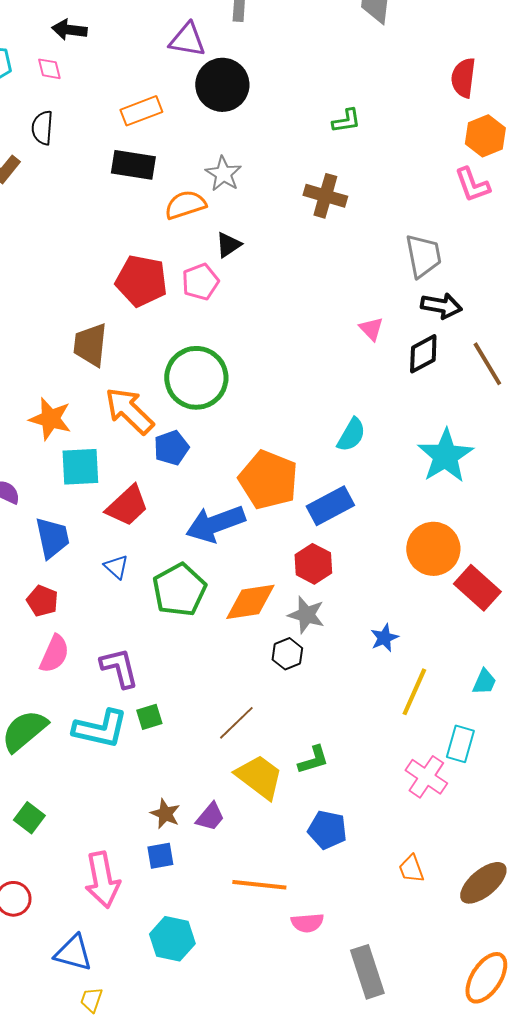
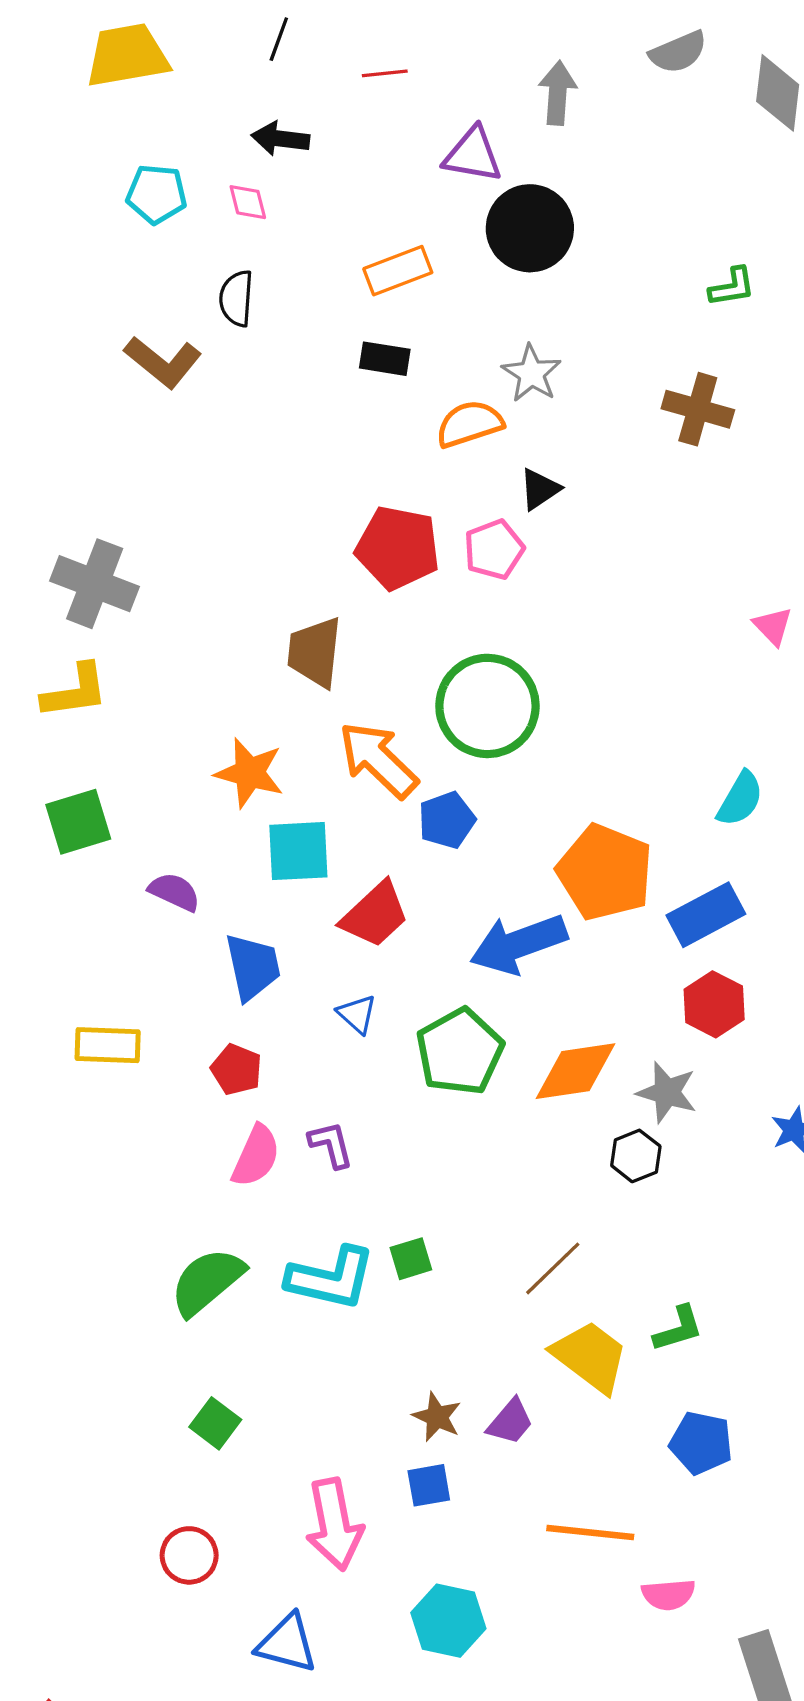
black rectangle: (133, 165) -> (385, 359), size x0.7
red hexagon: (313, 564) -> (714, 1004), moved
purple L-shape: (119, 668) -> (331, 1145), moved, size x0.7

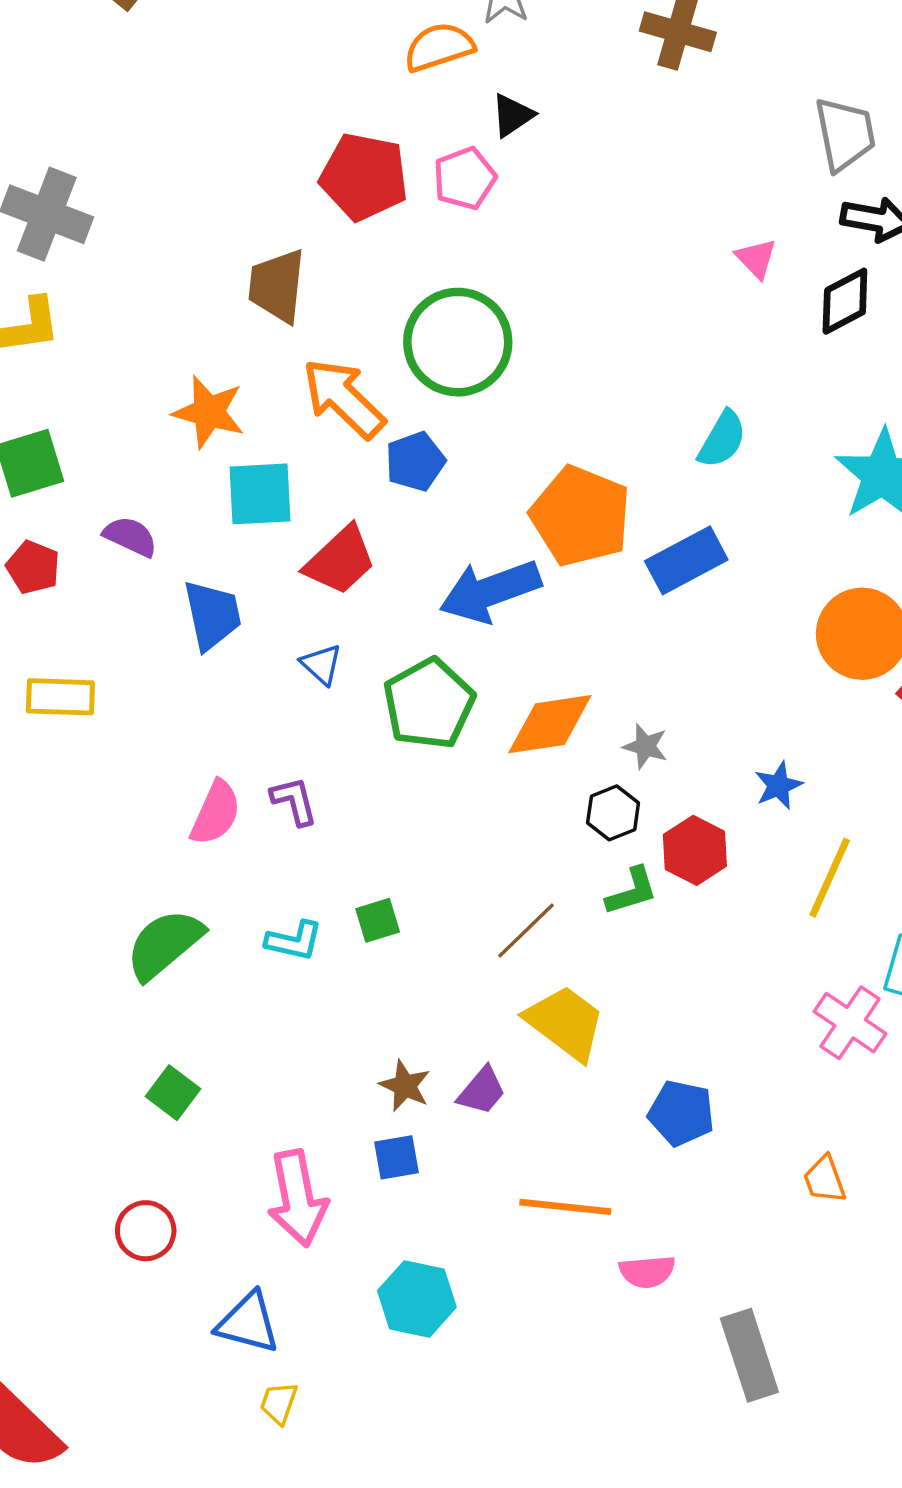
red hexagon: (714, 1004) -> (695, 850), moved
red pentagon: (236, 1070) -> (33, 567), moved
gray star: (667, 1092) -> (645, 746), size x0.7
cyan L-shape: (331, 1278) -> (294, 941), size x0.6
green L-shape: (678, 1329) -> (632, 891), moved

